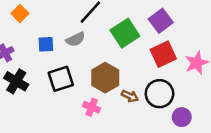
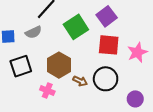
red square: (163, 54) -> (109, 45), turned 30
purple circle: (182, 117) -> (135, 99), moved

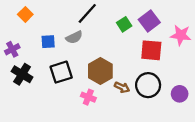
green square: (76, 27) -> (124, 24), moved, size x0.6
pink star: (137, 52) -> (181, 35), moved, turned 30
purple circle: (135, 99) -> (180, 94), moved

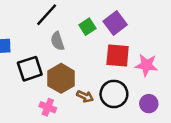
pink star: (181, 35) -> (146, 65), moved
gray semicircle: (74, 37) -> (57, 41), moved, turned 98
black square: (61, 72) -> (30, 69), moved

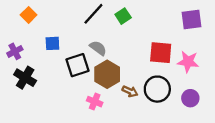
purple square: (115, 23) -> (191, 20), moved, turned 30
green square: (87, 27) -> (123, 16), moved
gray semicircle: (57, 41) -> (98, 48), moved, turned 144

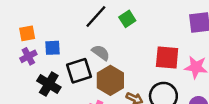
orange square: (29, 15) -> (27, 33), moved, turned 35
purple cross: (15, 51) -> (28, 56), moved
black cross: (25, 78) -> (49, 84), moved

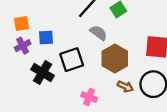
gray semicircle: (101, 53) -> (98, 33), moved
brown hexagon: (110, 80) -> (115, 58), moved

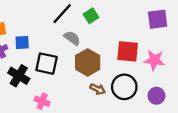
black square: (72, 60) -> (47, 64), turned 30
pink cross: (89, 97) -> (42, 101), moved

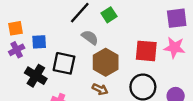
pink star: (154, 60) -> (174, 48), moved
brown arrow: (98, 89) -> (100, 89), moved

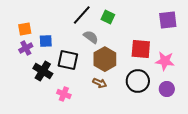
green square: (109, 15) -> (108, 17), turned -32
pink star: (174, 48) -> (165, 61), moved

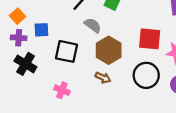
orange square: (25, 29) -> (18, 16), turned -32
purple cross: (26, 48) -> (19, 38), turned 32
black cross: (43, 71) -> (25, 64), moved

